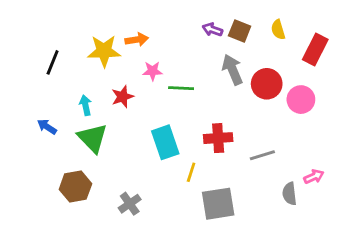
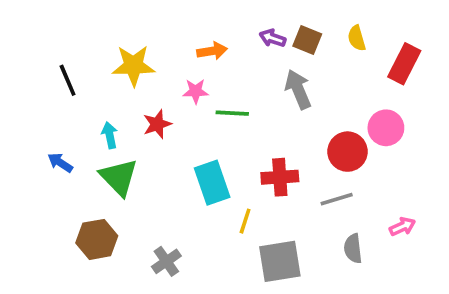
orange arrow: (137, 40) -> (212, 51), moved
black line: (53, 62) -> (68, 80), turned -45
red circle: (267, 84) -> (348, 152), moved
gray semicircle: (289, 194) -> (353, 249), moved

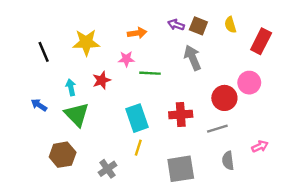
yellow line: (245, 221) -> (138, 148), moved

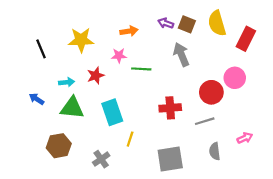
yellow semicircle: (230, 25) -> (217, 23), size x1.6
cyan arrow: (71, 87) -> (67, 82), turned 96
green triangle: (77, 114) -> (72, 108), turned -40
cyan rectangle: (137, 118) -> (112, 112), moved

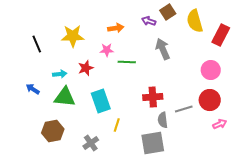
brown square: (187, 24) -> (168, 12), moved, turned 35
red circle: (211, 92) -> (210, 100), moved
gray semicircle: (215, 151) -> (163, 120), moved

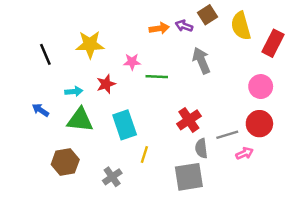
orange arrow: (116, 28) -> (159, 28), moved
red cross: (153, 97) -> (189, 120), turned -30
pink arrow: (220, 124) -> (245, 153), moved

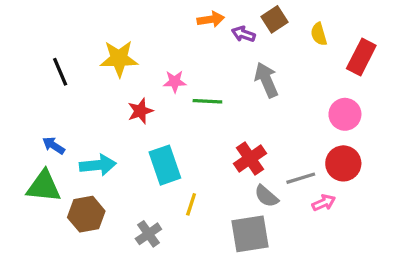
yellow semicircle: (241, 26) -> (319, 34), size x0.6
orange arrow: (159, 28) -> (211, 19), moved
cyan arrow: (74, 91) -> (98, 165), moved, size x1.5
green triangle: (80, 120) -> (44, 186), moved
gray semicircle: (201, 148) -> (266, 196), turned -42

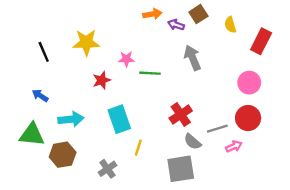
blue arrow: (54, 145) -> (40, 96), moved

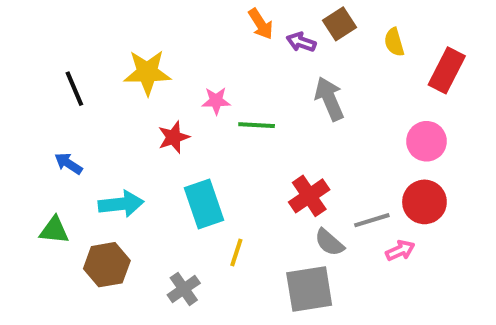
orange arrow: (152, 14) -> (261, 24), turned 66
green triangle: (32, 135) -> (54, 230), size x0.7

